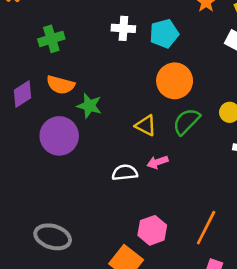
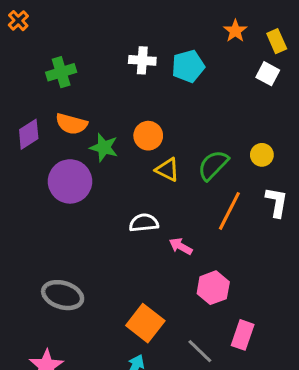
orange circle: (175, 81) -> (148, 136), moved, size x0.7
pink arrow: (158, 162) -> (181, 246), moved, turned 48
orange line: (206, 228) -> (229, 211), moved
pink hexagon: (152, 230) -> (213, 288), moved

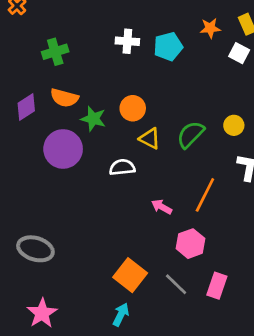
orange star: (235, 31) -> (210, 28), moved, turned 30
orange line: (229, 211) -> (205, 195), moved
white semicircle: (144, 223) -> (122, 167), moved
gray ellipse: (63, 295) -> (35, 249), moved
gray line: (200, 351) -> (176, 284), moved

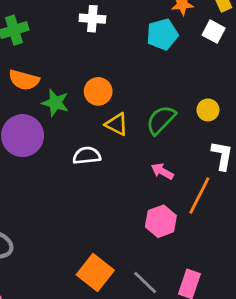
cyan pentagon: (168, 46) -> (162, 34), moved
orange line: (205, 195) -> (199, 196), moved
pink arrow: (162, 207) -> (162, 171), moved
pink hexagon: (190, 244) -> (161, 221), moved

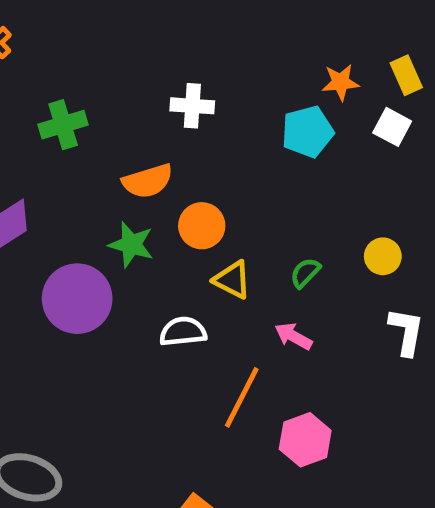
orange semicircle: (24, 80) -> (148, 181), moved, turned -32
green semicircle: (161, 120) -> (305, 273), size x0.6
pink arrow: (162, 171) -> (293, 336), moved
orange line: (199, 196) -> (242, 397), moved

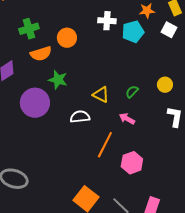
white cross: (192, 106) -> (107, 21), moved
orange semicircle: (148, 181) -> (41, 54), moved
orange circle: (202, 226) -> (67, 38), moved

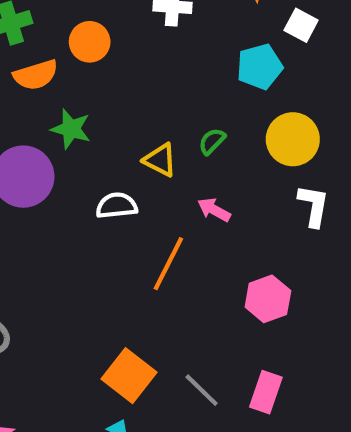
cyan pentagon: (133, 32) -> (260, 67), moved
yellow circle: (165, 85) -> (293, 139), size x1.6
green semicircle: (132, 92) -> (212, 141), moved
pink hexagon: (132, 163) -> (268, 299), moved

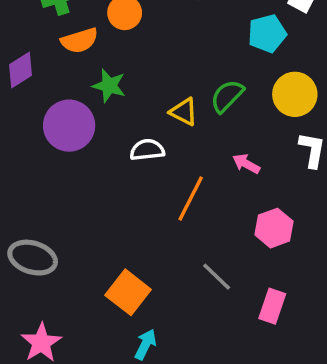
green semicircle: (212, 141) -> (227, 96), size x1.5
pink arrow: (214, 210) -> (246, 164), moved
orange square: (129, 376) -> (128, 292), moved
gray line: (202, 390) -> (217, 277), moved

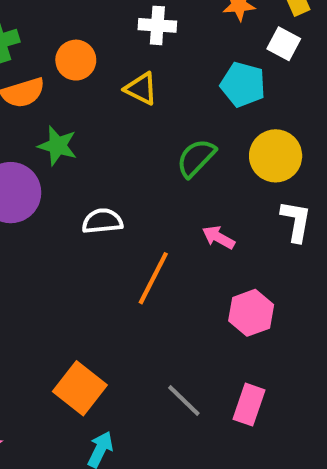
cyan pentagon: (267, 34) -> (243, 85), turned 30
yellow triangle: (184, 112) -> (141, 89), moved
gray line: (217, 277) -> (184, 400), moved

